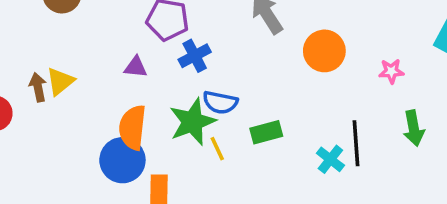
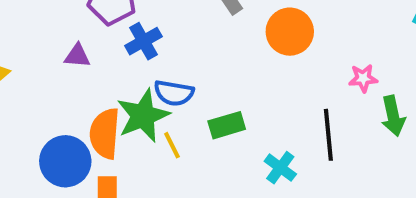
pink star: (391, 71) -> (363, 78), moved
orange semicircle: (132, 128) -> (105, 133), moved
cyan cross: (330, 159) -> (280, 168), moved

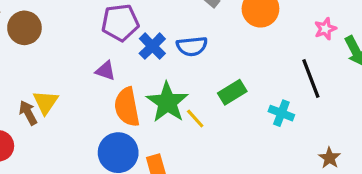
purple triangle: (77, 56) -> (105, 71), turned 30
blue semicircle: (174, 93) -> (192, 46), moved
orange semicircle: (105, 133) -> (127, 107), moved

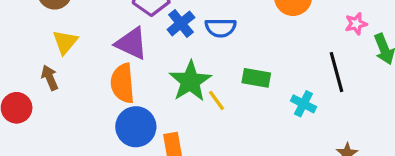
purple triangle: (105, 71) -> (131, 43), size x1.6
green rectangle: (232, 92) -> (256, 78), turned 36
yellow triangle: (45, 102) -> (65, 42), moved
orange semicircle: (127, 107) -> (123, 83), moved

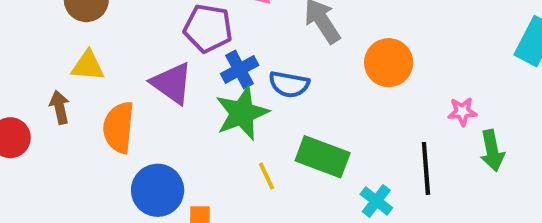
yellow triangle: (65, 42) -> (88, 66), turned 44
green rectangle: (256, 78) -> (323, 157), size x1.4
green star: (190, 81) -> (242, 113), moved
orange semicircle: (123, 83) -> (119, 127), moved

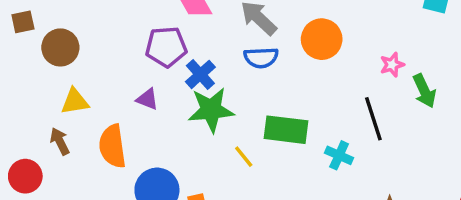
purple triangle: (172, 83) -> (147, 99), size x0.6
blue semicircle: (289, 84) -> (261, 58), moved
green star: (242, 113) -> (211, 110), turned 30

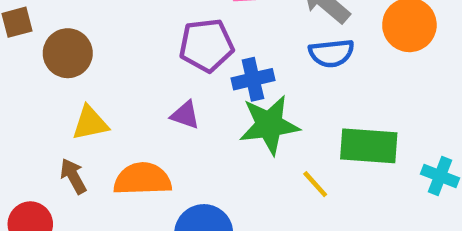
blue cross: (200, 74) -> (253, 79), turned 32
orange semicircle: (112, 146) -> (142, 179), turned 99

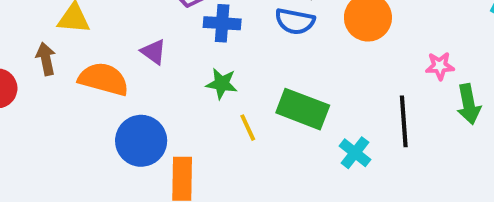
purple triangle: (185, 115) -> (154, 52), moved
green star: (269, 125) -> (222, 84), moved, size x0.6

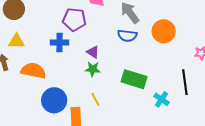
blue cross: (222, 23) -> (59, 43), moved
purple triangle: (154, 52) -> (93, 52), moved
yellow line: (248, 128) -> (95, 99), moved

